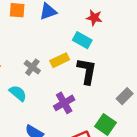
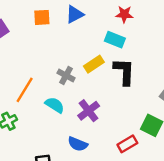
purple cross: (64, 103) -> (89, 111), moved

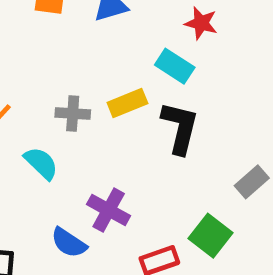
gray cross: (66, 75) -> (73, 113), turned -36
purple cross: (89, 111) -> (109, 210), moved, turned -35

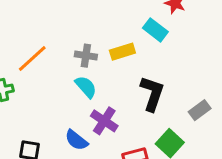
black L-shape: (180, 128) -> (152, 94), moved
cyan semicircle: (41, 163) -> (86, 87), moved

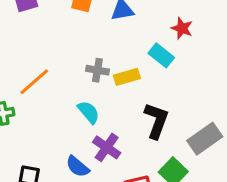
gray cross: (86, 56) -> (97, 70), moved
gray rectangle: (200, 110) -> (205, 139), size x1.5

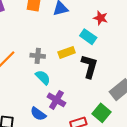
gray cross: (97, 70) -> (38, 56), moved
black L-shape: (156, 121) -> (89, 66), moved

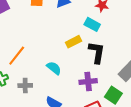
gray cross: (38, 56) -> (25, 85), moved
purple cross: (56, 100) -> (88, 81), moved, turned -30

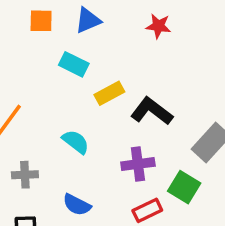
cyan rectangle: (92, 24) -> (74, 64), moved
black L-shape: (97, 52) -> (152, 111), turned -60

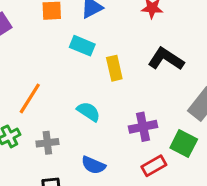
yellow rectangle: (109, 93) -> (114, 68), turned -70
black L-shape: (152, 111) -> (166, 59), moved

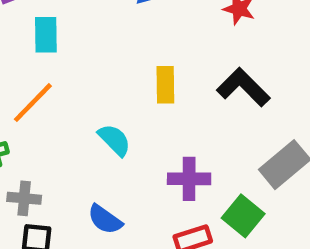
cyan rectangle: (82, 46) -> (46, 35), moved, turned 55
gray cross: (47, 143) -> (24, 198), moved

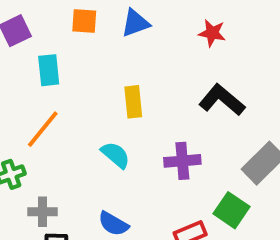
yellow rectangle: (165, 85) -> (133, 102), moved
purple cross: (189, 179) -> (182, 161), moved

